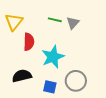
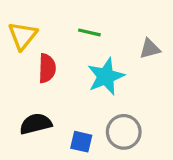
gray triangle: (73, 23) -> (150, 49), moved, turned 32
cyan star: (53, 57) -> (106, 76), moved

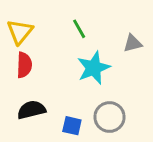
green line: (89, 32) -> (79, 29), turned 48
red semicircle: (47, 68) -> (24, 65), moved

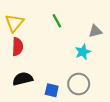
cyan star: (94, 68) -> (83, 52), moved, size x0.7

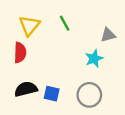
yellow triangle: (14, 23) -> (29, 26), moved
blue square: (52, 90) -> (52, 94), moved

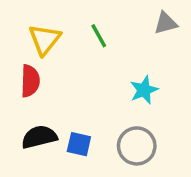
gray triangle: (108, 35) -> (166, 23), moved

